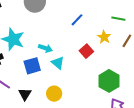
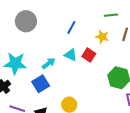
cyan arrow: (45, 48) -> (49, 63), turned -40
cyan triangle: (58, 63) -> (71, 55), moved

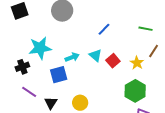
yellow star: (102, 37) -> (137, 63), moved
cyan star: (15, 63) -> (40, 48), turned -30

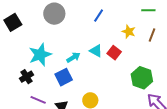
blue line: (104, 29) -> (99, 16), moved
green line: (145, 29) -> (148, 10), moved
yellow star: (137, 63) -> (129, 32), moved

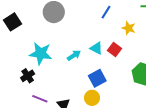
blue line: (99, 16) -> (106, 12), moved
cyan star: (40, 55) -> (41, 53), turned 30
blue square: (64, 77) -> (97, 78), moved

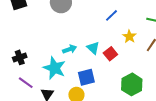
cyan star: (41, 53) -> (54, 68), moved

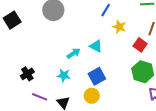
yellow star: (129, 37) -> (119, 27), moved
red square: (110, 54) -> (140, 45), moved
cyan star: (54, 68) -> (64, 75), size x0.6

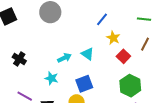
red square: (140, 45) -> (123, 56), moved
black cross: (27, 74) -> (19, 59), moved, turned -32

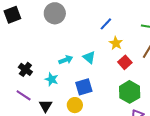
black cross: (19, 59) -> (25, 69), moved

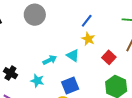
yellow star: (116, 43) -> (88, 39), moved

